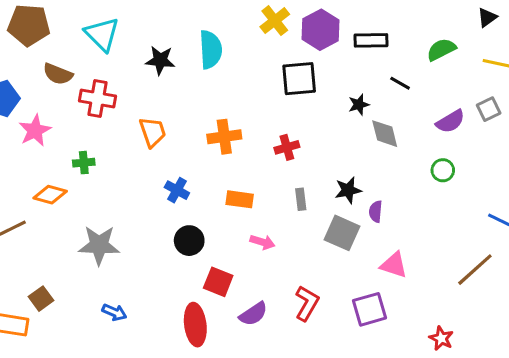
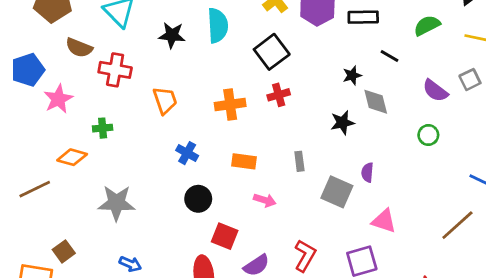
black square: (299, 79) -> (272, 52), moved, turned -32
purple semicircle: (450, 121) -> (435, 91), turned 68
red cross: (287, 147) -> (279, 95), moved
black star: (348, 190) -> (342, 123), moved

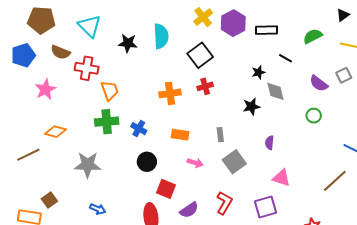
blue pentagon: (28, 70) -> (23, 55), moved
orange trapezoid: (165, 100) -> (110, 90), moved
green cross: (103, 128) -> (107, 122), moved, size x1.6
gray square: (337, 192) -> (234, 162), moved, turned 30

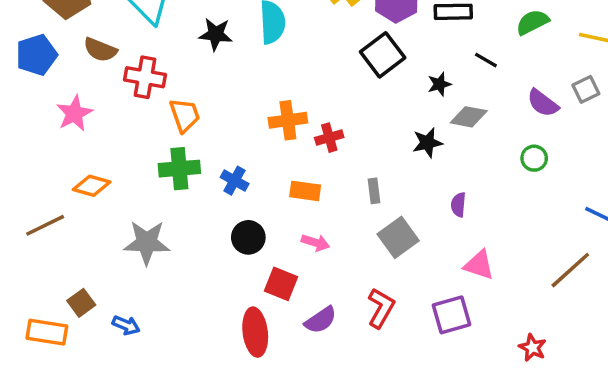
black square: (200, 55) -> (383, 55), moved
red cross: (205, 86) -> (329, 138), moved
gray diamond: (276, 91) -> (469, 117), turned -65
pink arrow: (195, 163) -> (315, 243), moved
blue arrow: (98, 209) -> (126, 325), moved

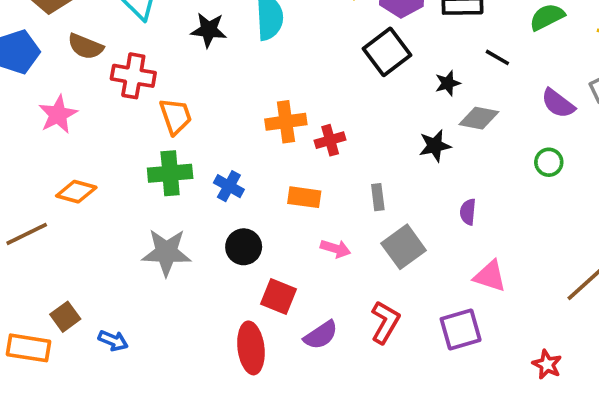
gray star: (147, 243) -> (166, 252), moved
pink arrow: (315, 243) -> (336, 249), moved

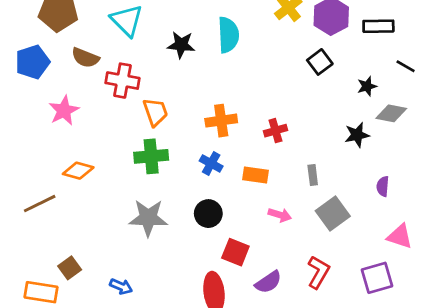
black square: (387, 52) -> (320, 62), size x0.7
orange cross: (286, 122) -> (221, 121), moved
blue cross: (229, 186) -> (211, 163), moved
blue arrow: (113, 341) -> (121, 286), moved

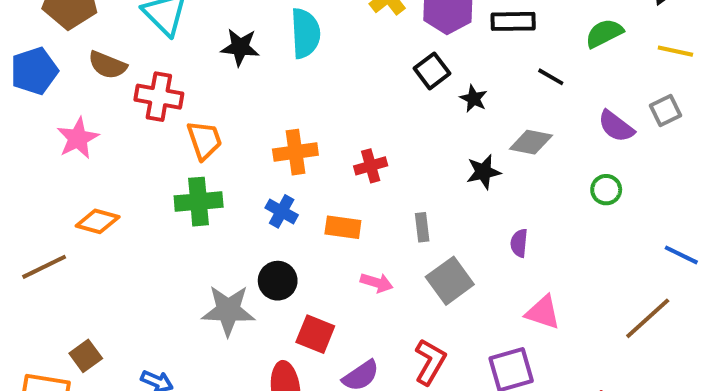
black star: (367, 86) -> (474, 99), moved, turned -30
gray star: (148, 218) -> (228, 310), moved

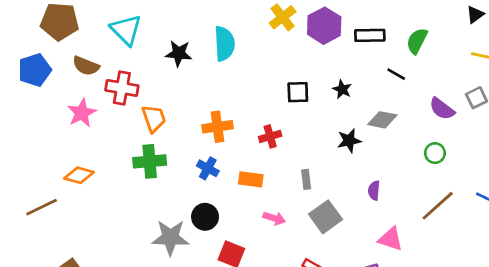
green semicircle: (604, 33) -> (417, 41), moved, turned -36
black square: (432, 71) -> (298, 92), moved, turned 35
pink star: (78, 138) -> (82, 113), moved
brown line: (648, 318) -> (438, 206), moved

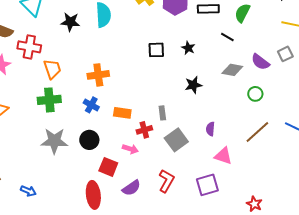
gray diamond: (382, 120) -> (232, 70), moved
red cross: (270, 136) -> (144, 130), moved
purple semicircle: (374, 190) -> (210, 129), moved
pink arrow: (274, 218) -> (130, 149), moved
gray star: (170, 238) -> (54, 141), moved

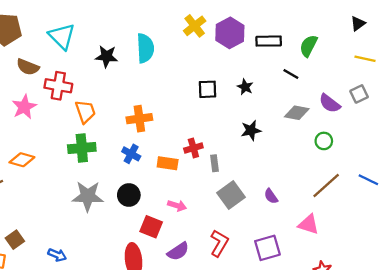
purple semicircle: (210, 129) -> (271, 196), moved, turned -40
red cross: (144, 130) -> (193, 148), moved
pink triangle: (223, 156) -> (309, 224), moved

